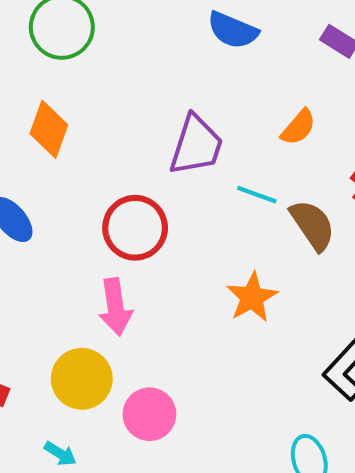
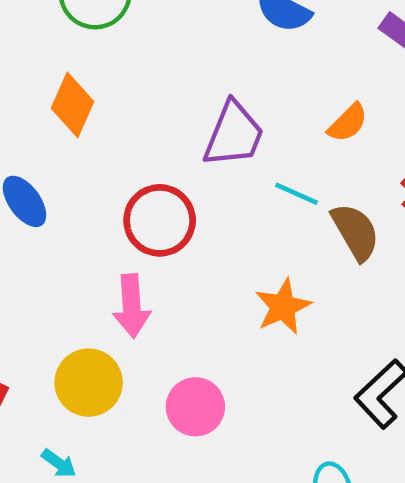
pink circle: (149, 414) -> (195, 407), moved

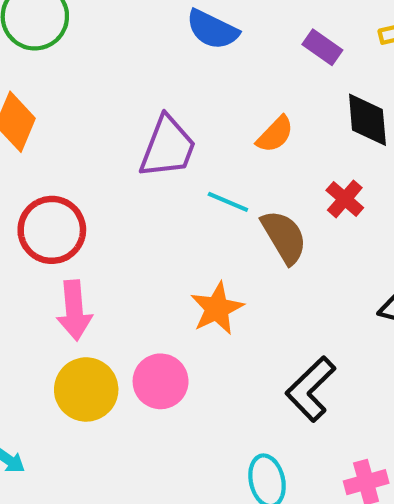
red circle: (160, 220) -> (52, 230), moved
yellow circle: (89, 383) -> (86, 389), moved
pink circle: (195, 407) -> (161, 381), moved

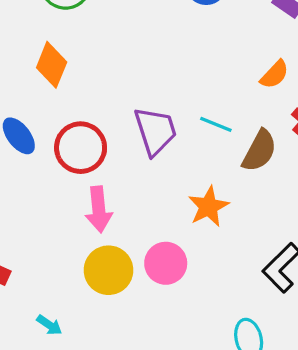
orange semicircle: (275, 134) -> (274, 74), moved
purple trapezoid: (168, 147) -> (155, 131), moved, turned -38
brown semicircle: (284, 237) -> (259, 151), turned 60

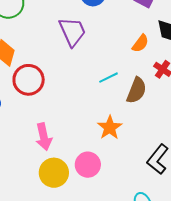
cyan line: (216, 124) -> (109, 78), turned -42
purple trapezoid: (155, 131) -> (72, 32), moved
red circle: (81, 148) -> (29, 80), moved

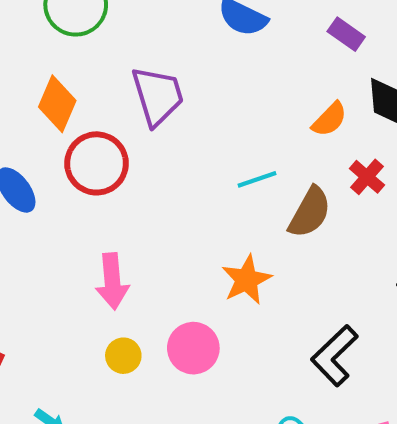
purple trapezoid: (72, 32) -> (158, 96), moved
yellow circle: (54, 173) -> (123, 356), size x0.6

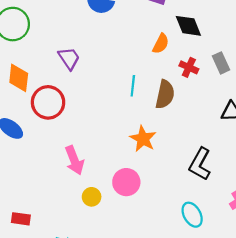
purple trapezoid: (158, 96) -> (69, 58), size x0.7
cyan line: (257, 179) -> (133, 86), turned -48

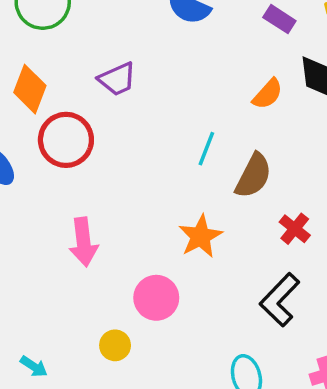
purple trapezoid: (69, 58) -> (117, 79), turned 85
red cross: (189, 67) -> (295, 229), moved
yellow circle: (92, 197) -> (115, 345), moved

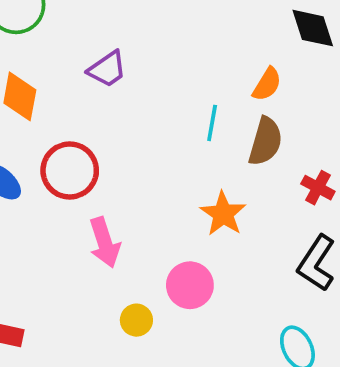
orange semicircle: (268, 94) -> (267, 84), moved
red circle: (66, 140) -> (70, 170), moved
yellow circle: (115, 345) -> (136, 320), moved

